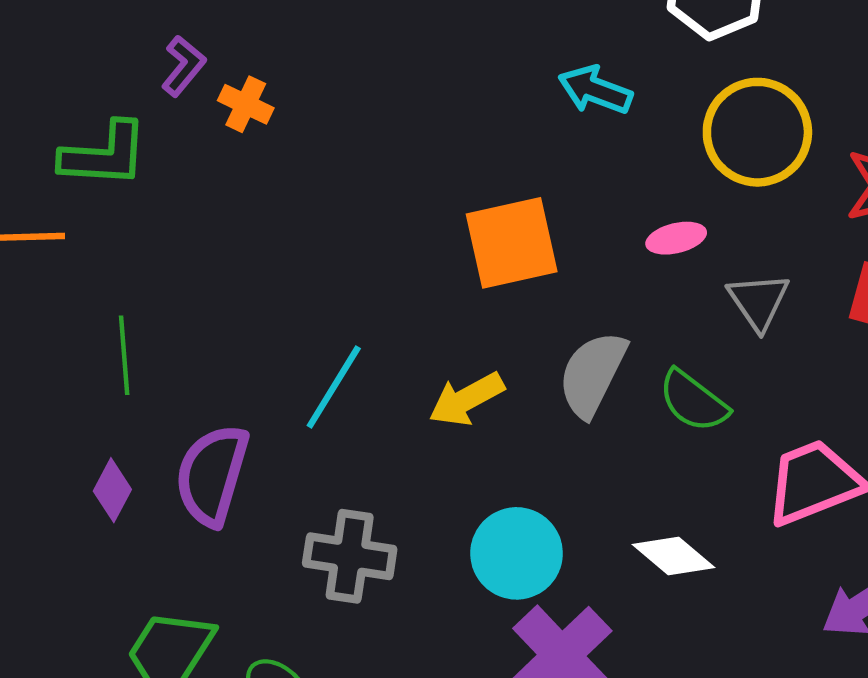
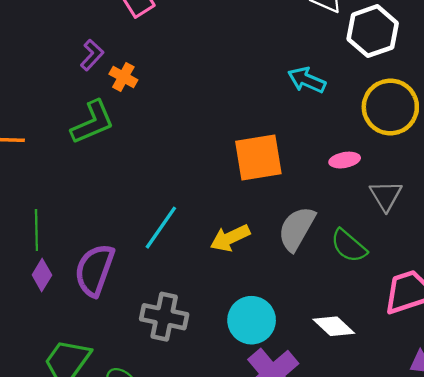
green L-shape: (104, 155) -> (92, 122), moved, turned -30
green line: (124, 355) -> (36, 230), moved

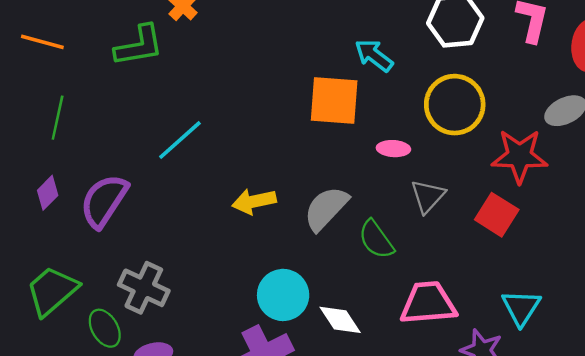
orange square: (258, 158) -> (334, 100), moved
cyan line: (161, 228) -> (180, 140), moved
green line: (36, 230) -> (58, 118), moved
gray cross: (164, 317) -> (144, 288), moved
cyan circle: (252, 320) -> (283, 295), moved

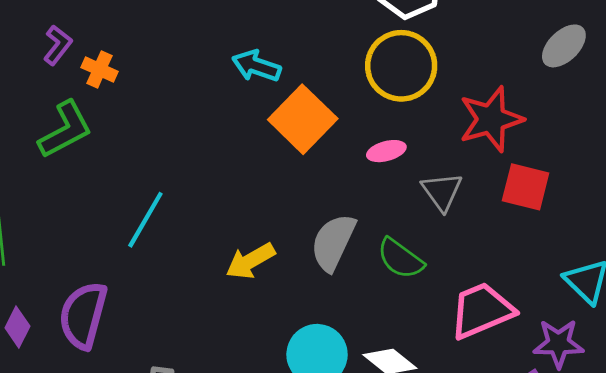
cyan arrow: (374, 55) -> (256, 66), moved
orange square: (334, 100) -> (303, 119), turned -32
yellow circle: (455, 105) -> (401, 66), moved
red star: (520, 156) -> (491, 119), moved

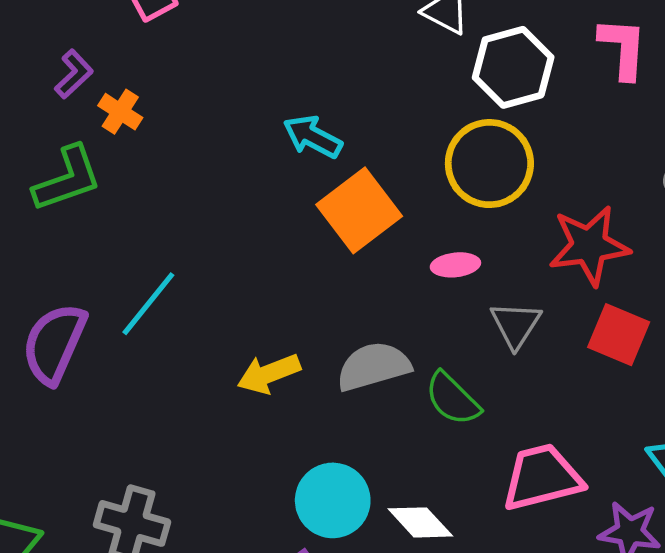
gray semicircle: (333, 242) -> (373, 366), turned 40
purple semicircle: (83, 315) -> (54, 344), moved

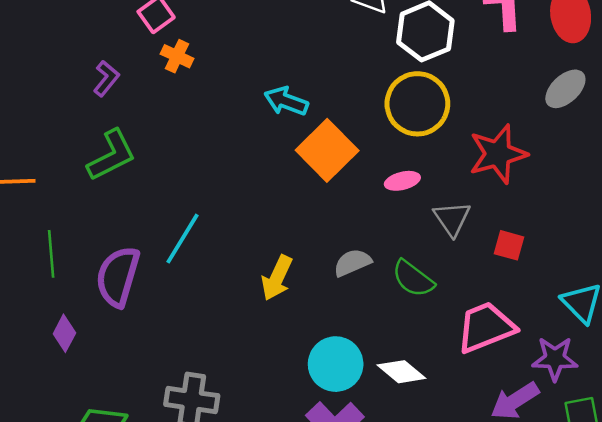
orange cross: (120, 112) -> (177, 56), moved
red square: (619, 335) -> (509, 245), moved, size x0.7
gray semicircle: (373, 366) -> (352, 263), size x0.7
yellow arrow: (269, 374) -> (277, 278), turned -36

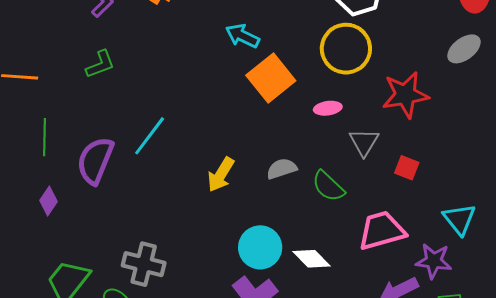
green L-shape: (112, 155) -> (100, 64), size x0.7

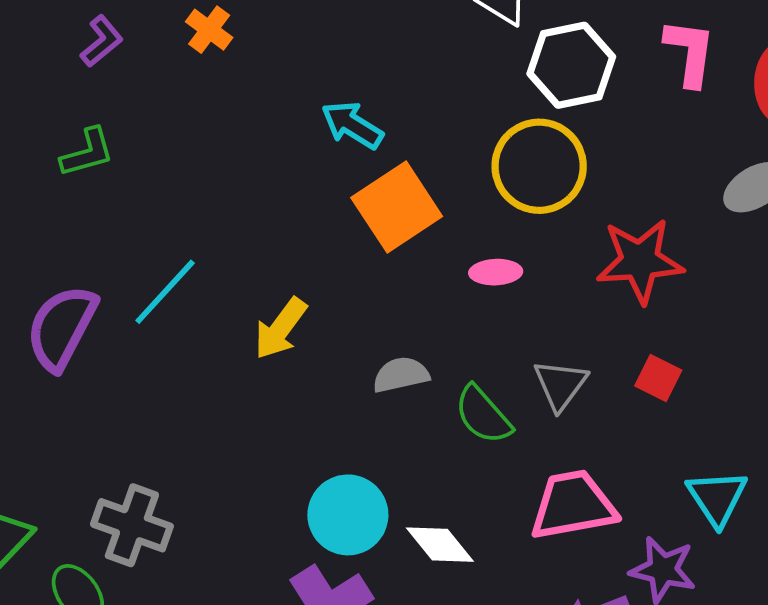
gray triangle: (364, 142) -> (560, 385), moved
red square: (407, 168) -> (658, 378), moved
yellow arrow: (221, 175) -> (280, 328), moved

